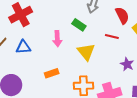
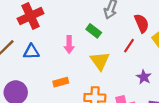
red line: (112, 36) -> (129, 46), turned -72

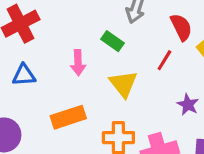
orange rectangle: (61, 82) -> (68, 117), size x1.5

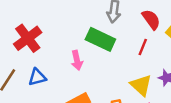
green rectangle: (113, 41) -> (100, 39), size x1.6
yellow triangle: (123, 84) -> (141, 85), moved

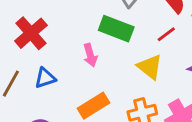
red line: (143, 47) -> (166, 34), turned 35
yellow triangle: (141, 85) -> (150, 67), moved

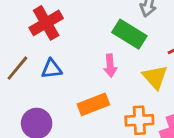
pink arrow: (90, 55) -> (110, 66), moved

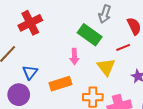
blue triangle: (52, 69) -> (30, 72), moved, turned -49

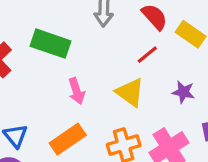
green rectangle: (90, 35) -> (51, 44), moved

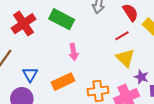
yellow triangle: (130, 92) -> (125, 58), moved
purple star: (183, 92) -> (141, 77), moved

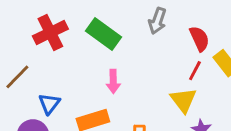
red line: (122, 36) -> (195, 71), moved, turned -40

